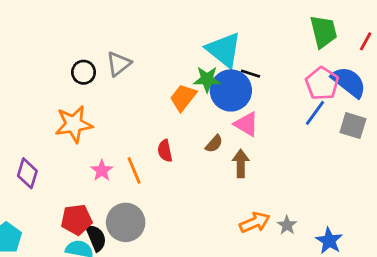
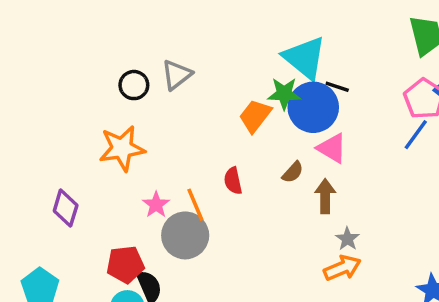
gray circle: (126, 222) -> (185, 235), moved
gray star: (287, 225) -> (347, 239), moved

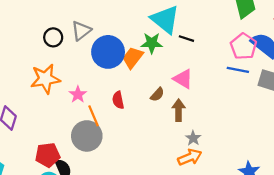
blue circle: (313, 107) -> (108, 52), moved
blue line: (416, 135) -> (238, 70), turned 65
pink star: (156, 205) -> (78, 94), moved

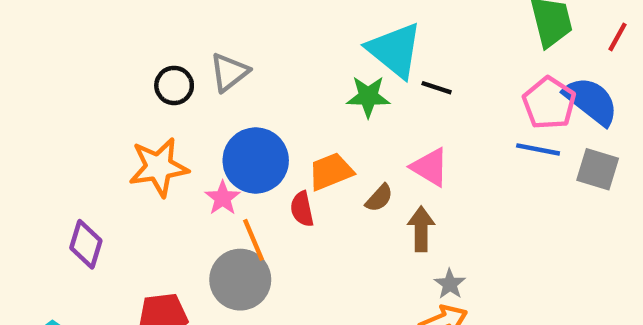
blue circle: (108, 52) -> (256, 160), moved
orange trapezoid: (133, 58) -> (331, 172), moved, turned 30

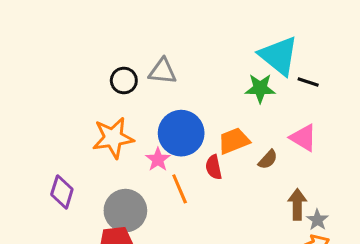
gray triangle: (229, 72) -> (163, 71), turned 44
brown arrow: (421, 229) -> (297, 204), moved
gray circle: (240, 280) -> (125, 211), moved

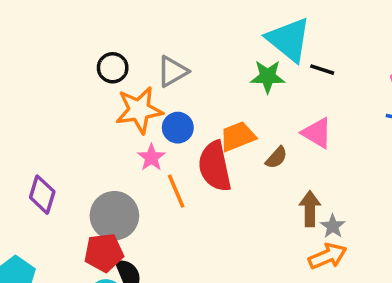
gray triangle: (163, 71) -> (173, 71), moved, turned -36
blue circle: (181, 133) -> (178, 128), size x0.6
orange star: (113, 138) -> (139, 110), moved
red semicircle: (214, 167) -> (215, 166), size x1.8

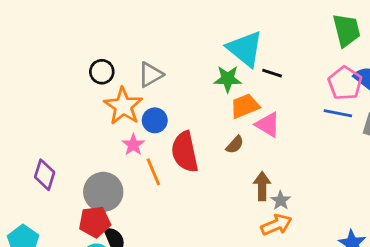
orange star: (139, 110) -> (123, 106), turned -30
orange trapezoid: (238, 136) -> (245, 106), moved

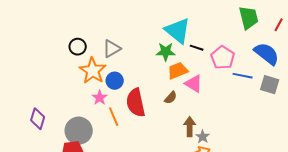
pink pentagon: (345, 83) -> (223, 58), moved

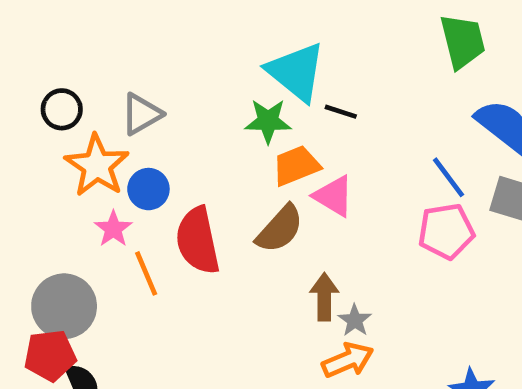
pink pentagon: (223, 58) -> (446, 231), moved, turned 30
blue line: (243, 76) -> (449, 177), turned 42
brown semicircle: (171, 98) -> (280, 229), size x1.6

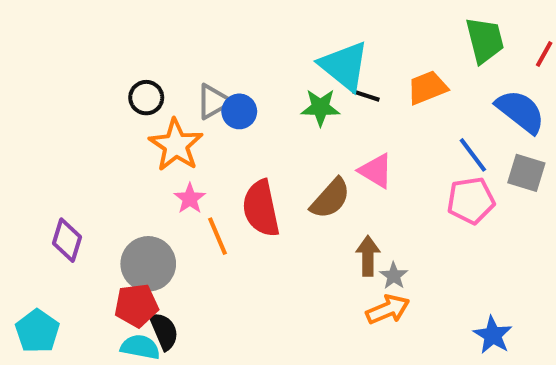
black line: (341, 112) -> (366, 96), moved
orange trapezoid: (296, 166) -> (427, 88), moved
blue circle: (148, 189) -> (239, 111), moved

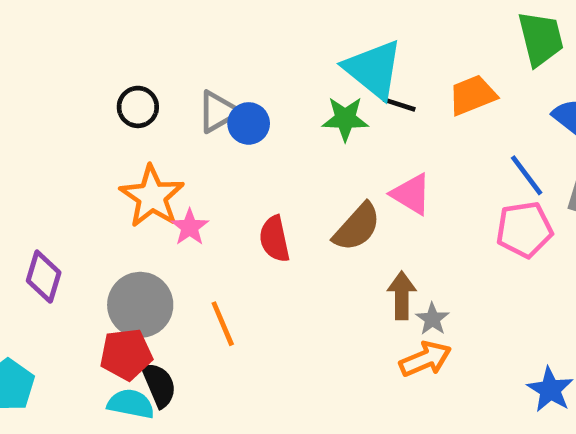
orange star: (176, 145) -> (152, 196), moved
red semicircle: (261, 208) -> (275, 239), size x0.7
orange line: (218, 236) -> (223, 324), moved

